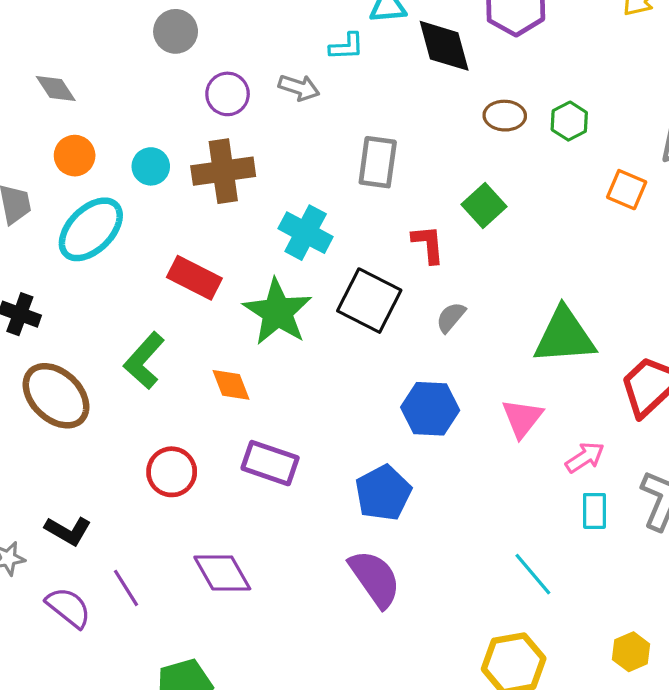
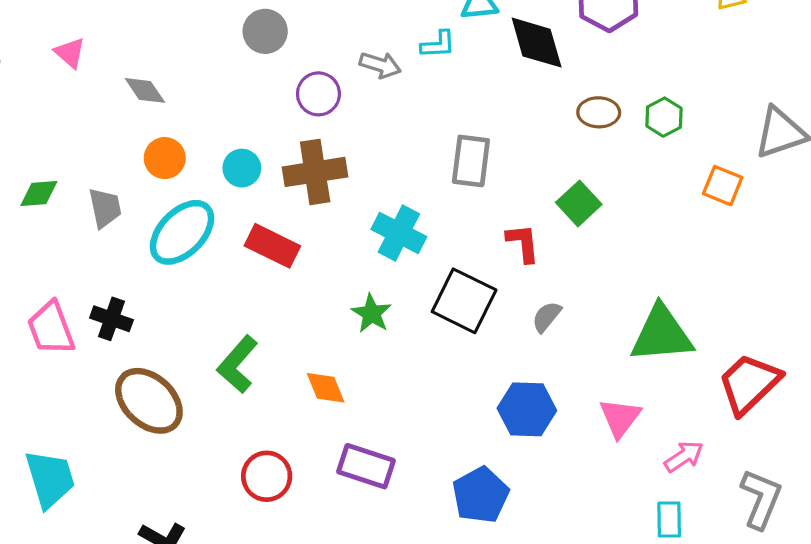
gray arrow: (299, 88) -> (380, 65), moved
red rectangle: (194, 278) -> (272, 246), moved
green star: (277, 312) -> (372, 313), size x0.6
cyan rectangle: (594, 511) -> (669, 520), moved

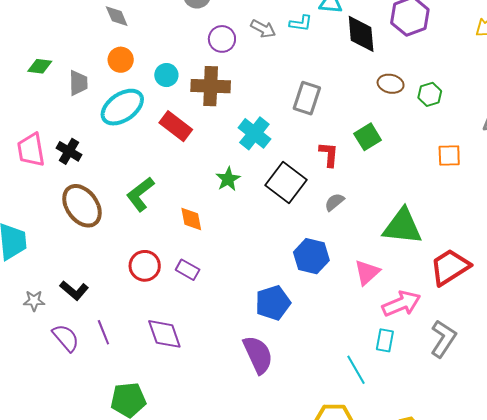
orange square: (723, 186) -> (449, 155), moved, turned -35
pink arrow: (684, 457) -> (401, 304), size x1.5
purple rectangle: (366, 466) -> (188, 270), moved, size x0.7

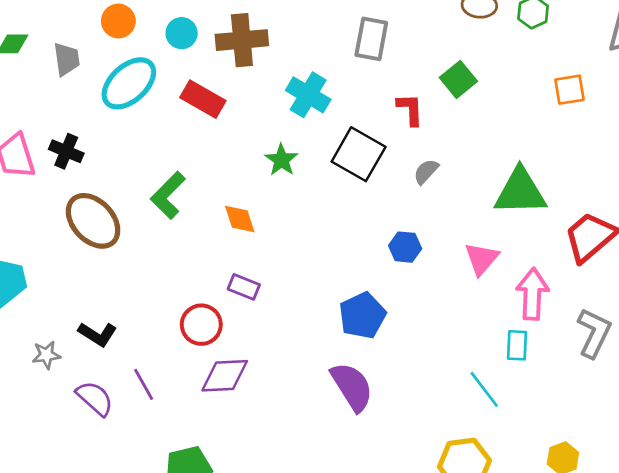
blue hexagon: (311, 256) -> (405, 247), size x0.7
red circle: (145, 266) -> (201, 325), moved
pink arrow: (401, 304) -> (532, 294), turned -57
purple diamond: (164, 334) -> (225, 376), turned -66

